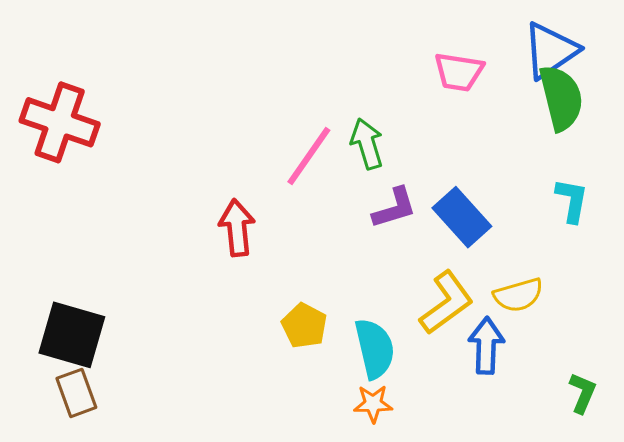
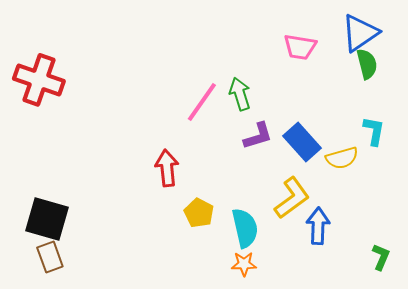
green semicircle: (561, 98) -> (367, 64), size x0.7
red arrow: (237, 228) -> (167, 168), moved
yellow semicircle: (518, 295) -> (342, 158), moved

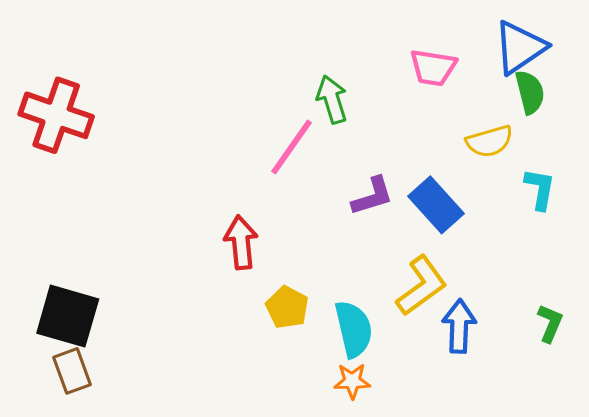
green arrow: (240, 94) -> (332, 99), moved
yellow semicircle: (342, 158) -> (489, 141), moved
green L-shape: (381, 257) -> (550, 323), moved

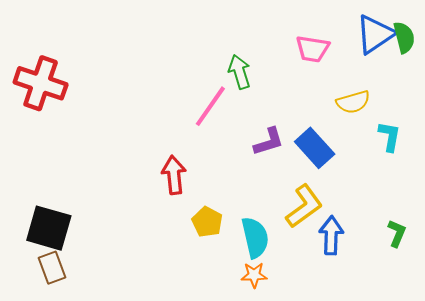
green semicircle: (530, 92) -> (404, 37), moved

